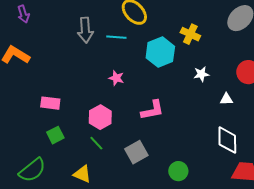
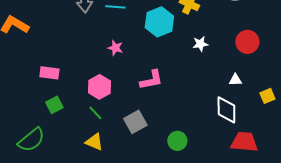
white triangle: (226, 99) -> (235, 80), moved
yellow triangle: (82, 174) -> (94, 142), moved

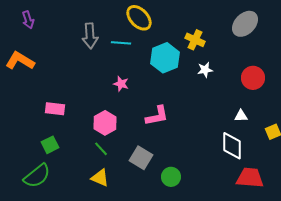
white star: (200, 44) -> (205, 70), moved
green square: (54, 105) -> (50, 145), moved
gray square: (135, 122) -> (141, 158), turned -30
green circle: (177, 141) -> (171, 177), moved

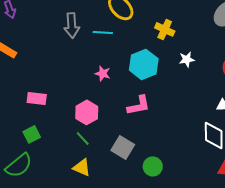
yellow cross: (195, 40) -> (165, 29), moved
cyan hexagon: (165, 58) -> (144, 64), moved

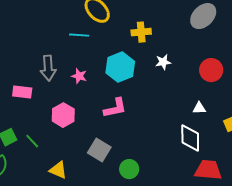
gray arrow: (72, 25) -> (48, 68), moved
yellow cross: (165, 29) -> (141, 32), turned -30
pink rectangle: (37, 98) -> (22, 92), moved
green line: (83, 138) -> (32, 141), moved

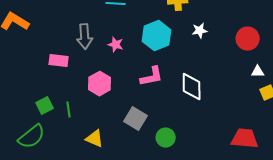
white triangle: (199, 108) -> (258, 72), moved
white diamond: (190, 138) -> (192, 87), moved
green line: (32, 141) -> (69, 110), turned 35

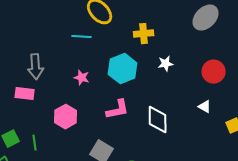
gray arrow: (85, 37) -> (36, 67), moved
white triangle: (258, 72) -> (205, 107), moved, turned 32

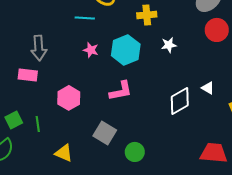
red circle: (214, 72) -> (217, 30), moved
pink star: (82, 78) -> (91, 50), moved
white diamond: (158, 120) -> (180, 101), moved, turned 60

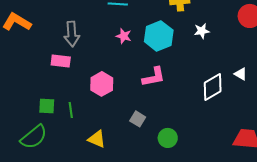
green square: (14, 120) -> (47, 106), turned 30
gray square: (105, 133) -> (138, 119), size x0.7

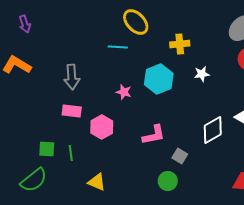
pink star: (124, 36) -> (124, 92), moved
pink rectangle: (61, 61) -> (72, 111), moved
pink L-shape: (154, 77) -> (154, 135), moved
gray square: (138, 119) -> (180, 156), moved

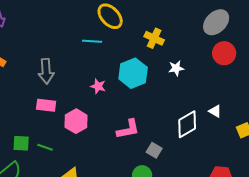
yellow cross: (180, 44) -> (154, 38), turned 30
green line: (71, 153) -> (45, 147), turned -63

